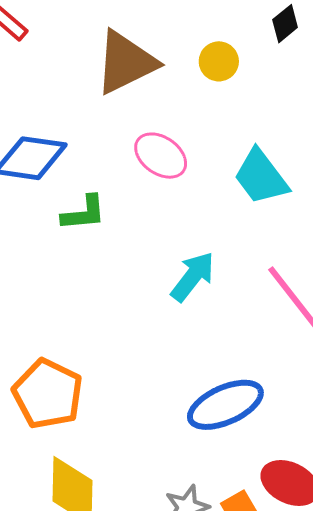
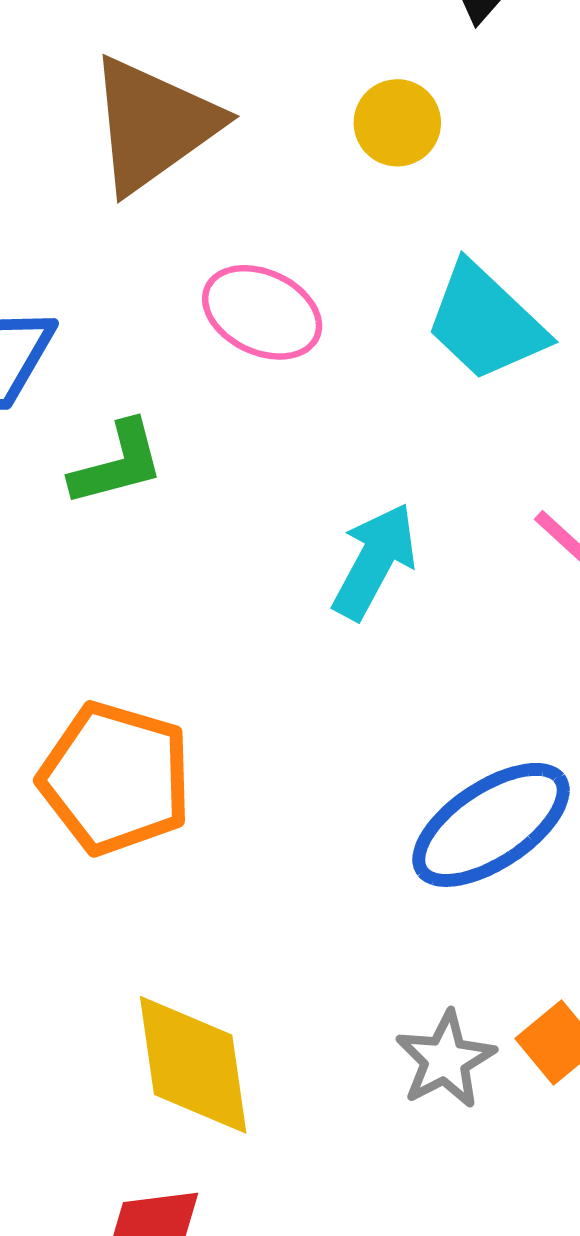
yellow circle: (219, 61) -> (397, 123), moved
orange pentagon: (48, 394) -> (115, 778), moved

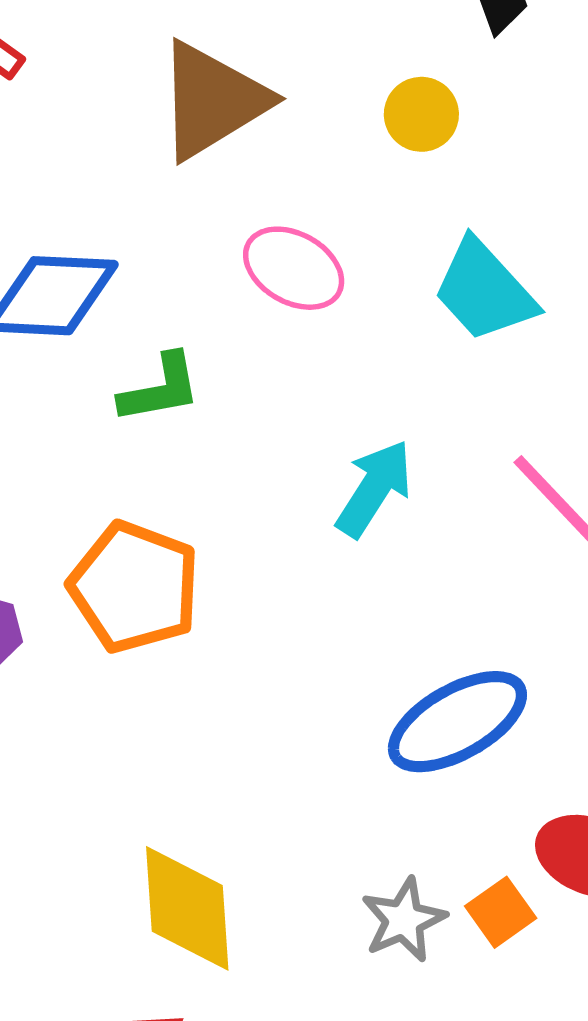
orange pentagon: (115, 778) -> (134, 587), moved

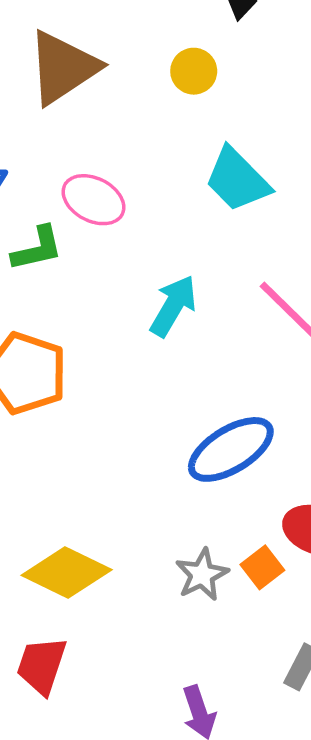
pink ellipse: (294, 268) -> (93, 200), moved
yellow diamond: (187, 908) -> (67, 573), turned -58

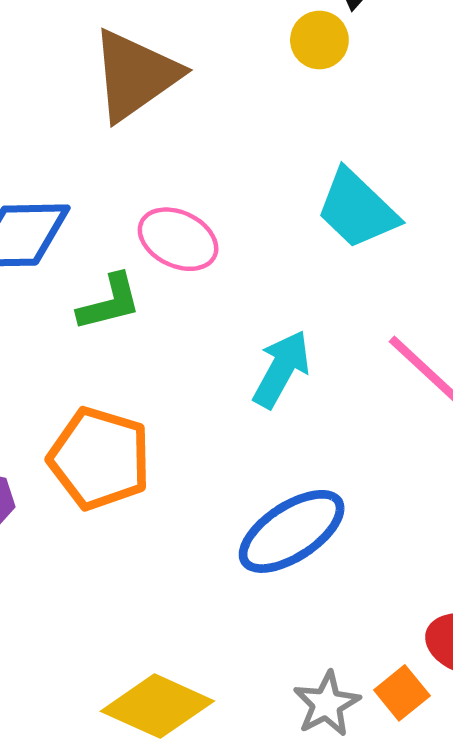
yellow circle: (194, 71) -> (319, 40), moved
blue ellipse: (231, 449) -> (292, 531), moved

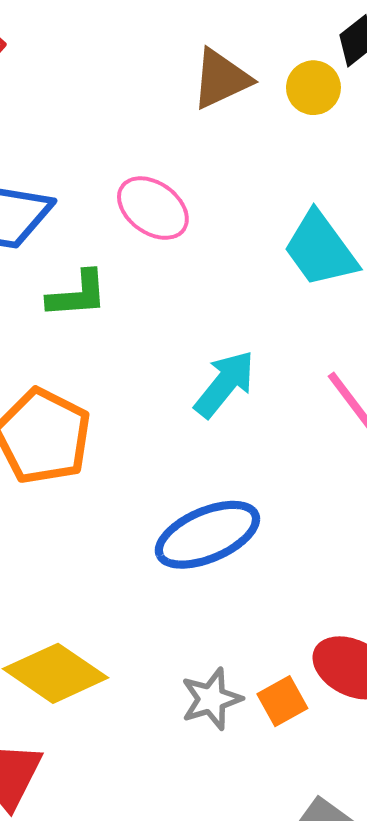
brown triangle: (135, 75) -> (221, 79), moved, size x0.7
pink ellipse: (178, 239) -> (153, 208), moved

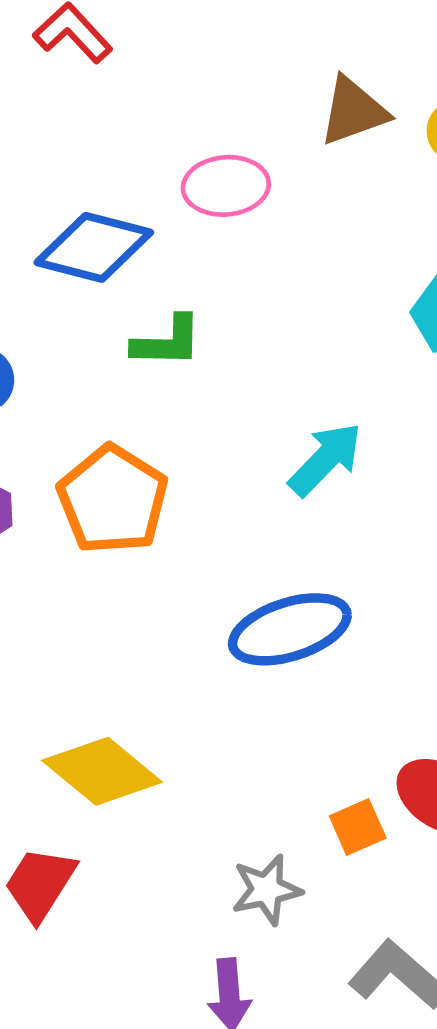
pink ellipse: (153, 208) -> (226, 186), moved, turned -46
gray star: (211, 699) -> (267, 890), moved

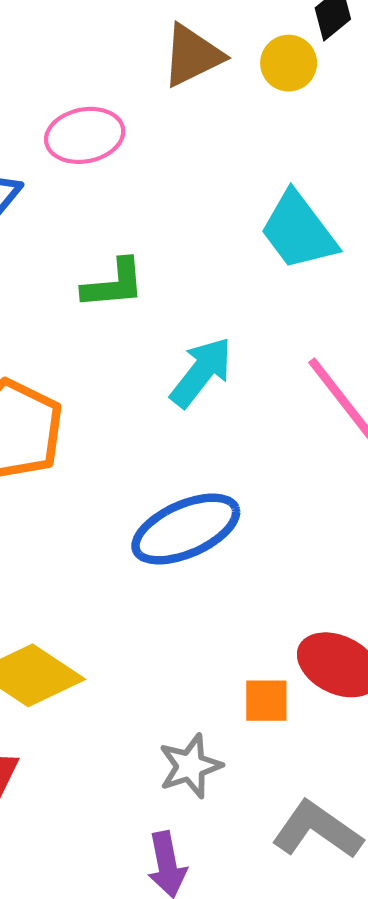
green L-shape: (167, 342) -> (113, 284), moved
orange square: (358, 827) -> (266, 701), turned 30

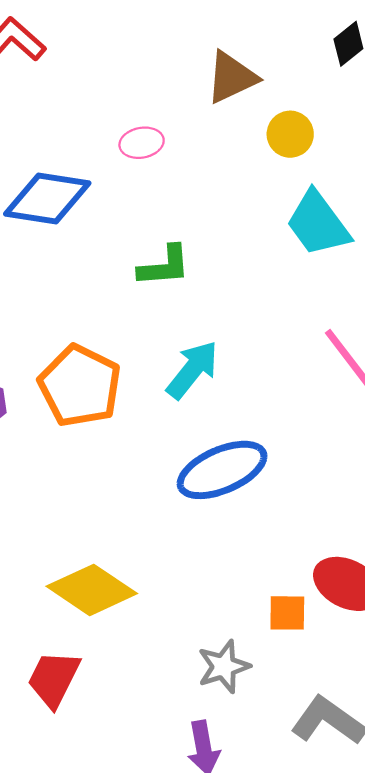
yellow circle: (289, 63) -> (290, 134), moved
pink ellipse: (85, 135) -> (142, 143), size x0.7
cyan arrow: (201, 372) -> (192, 370), moved

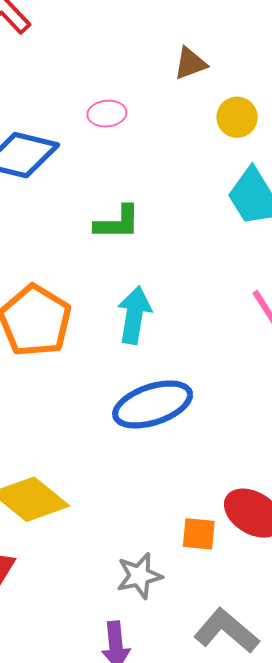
brown triangle: (232, 77) -> (190, 63), size x0.7
cyan arrow: (192, 370) -> (134, 315), turned -34

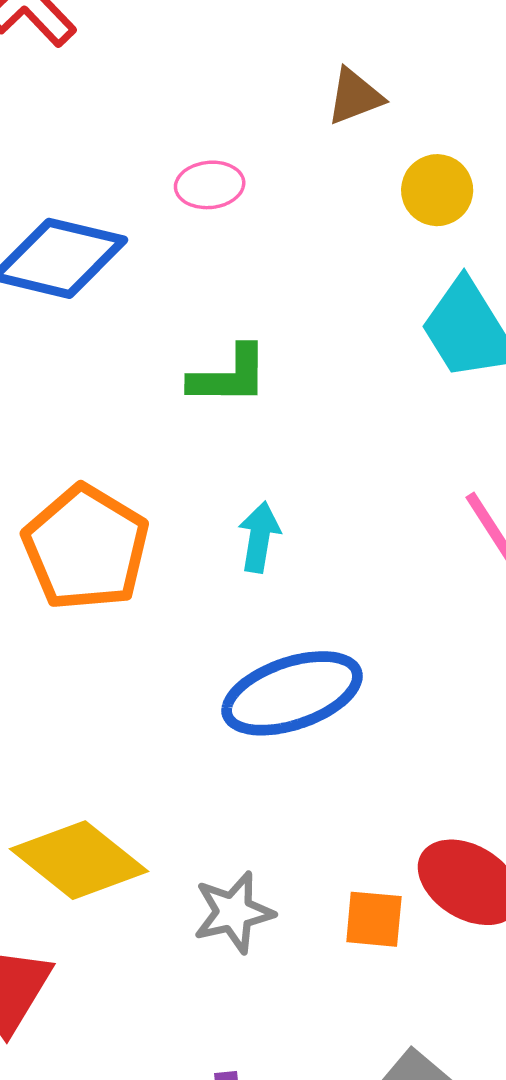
cyan arrow: (134, 315) -> (259, 537), size x0.7
gray star: (139, 576) -> (234, 912), moved

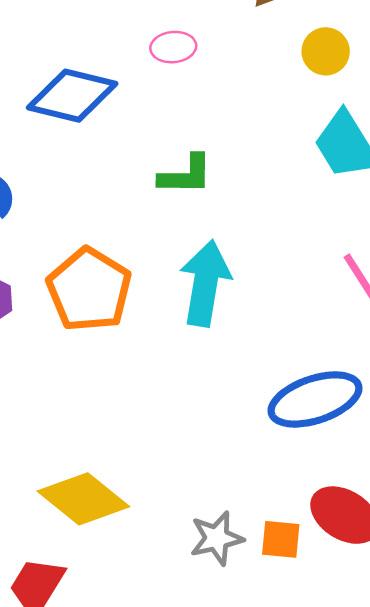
cyan arrow: (259, 537) -> (205, 283), size x1.8
blue ellipse: (292, 693) -> (315, 399), moved
gray star: (234, 912) -> (217, 538), moved

